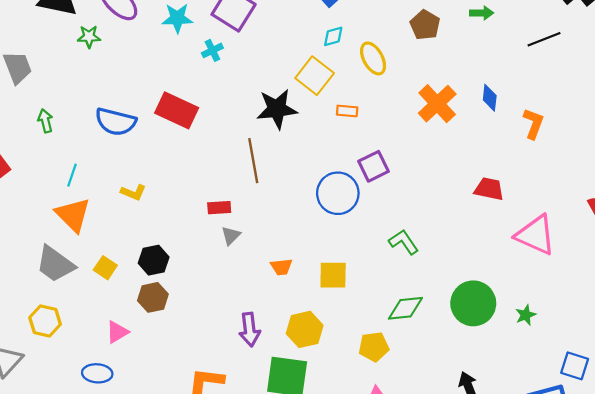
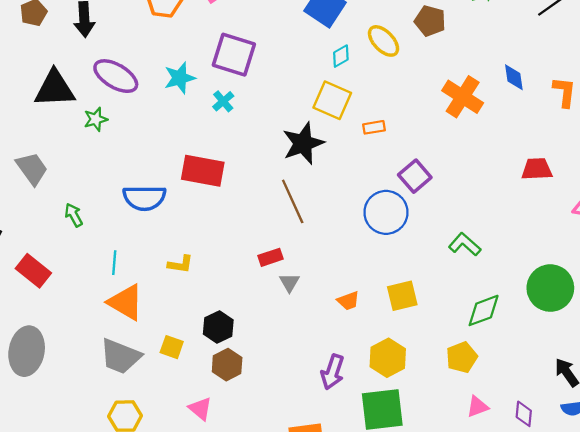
yellow ellipse: (373, 58) -> (384, 41), moved
purple arrow: (250, 330) -> (333, 372), turned 40
pink triangle: (117, 332) -> (200, 409), turned -35

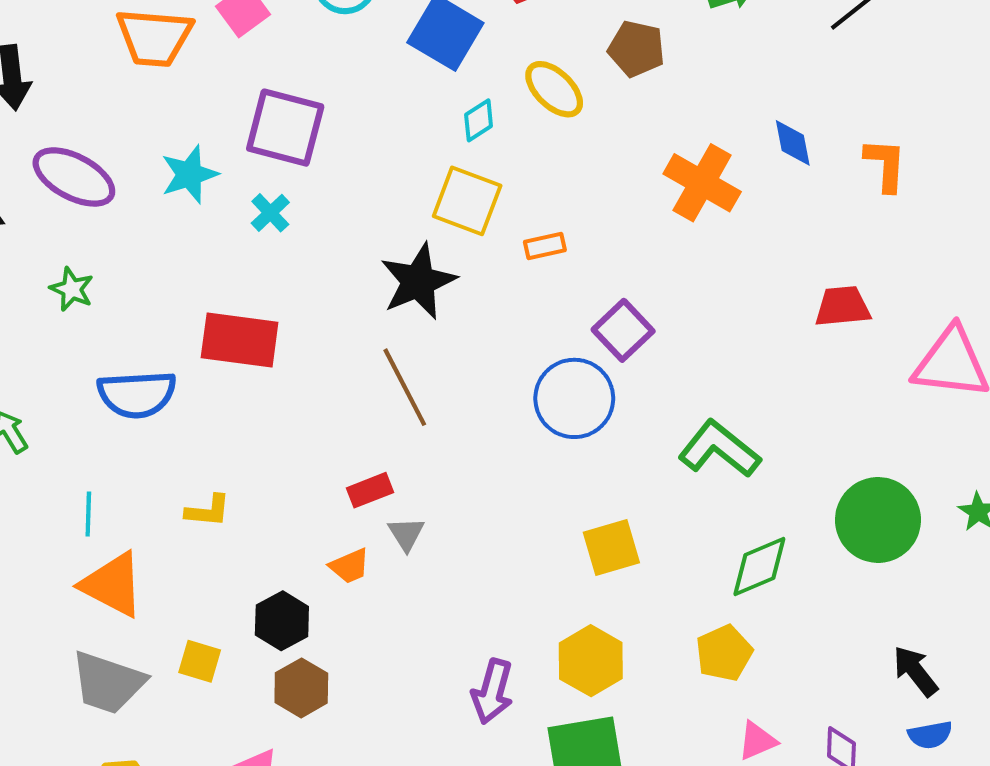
green star: (96, 119) -> (72, 289), moved, turned -30
green L-shape: (465, 244) -> (719, 449), size x1.4
orange trapezoid: (348, 301) -> (349, 566), moved

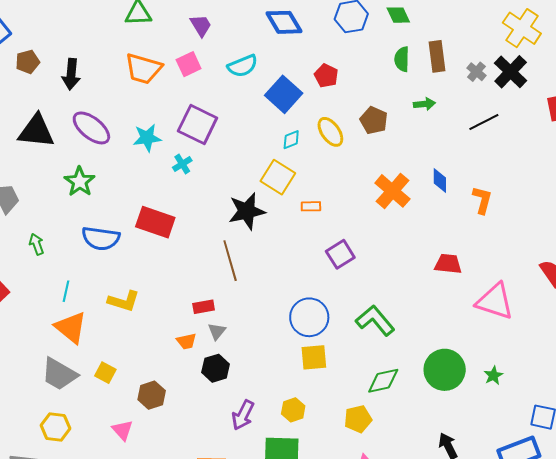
green star: (72, 289) -> (80, 182), size x1.4
blue circle: (574, 398) -> (309, 317), moved
yellow L-shape: (208, 511) -> (124, 301), size x1.4
black hexagon: (282, 621) -> (216, 368), moved
yellow hexagon: (591, 661) -> (293, 410), size x0.7

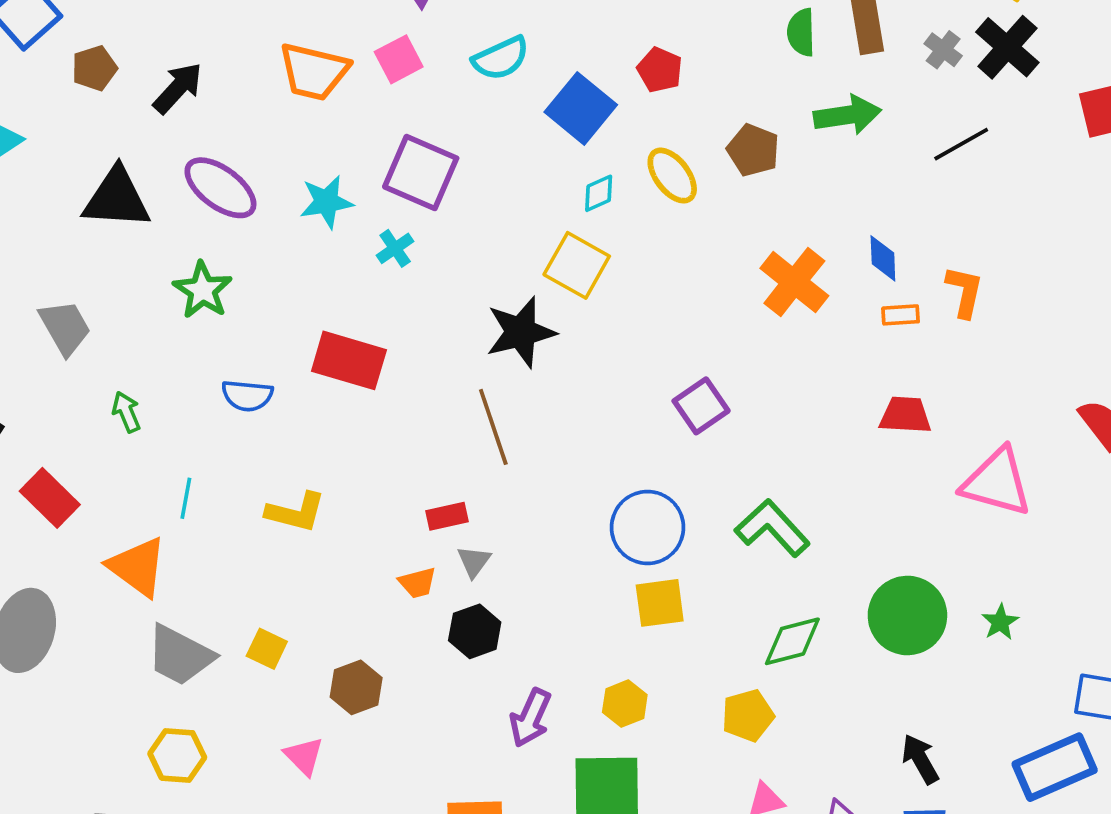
black arrow: (71, 74) -> (178, 88), turned -140
green arrow: (424, 104) -> (847, 115), size x1.6
orange rectangle: (311, 206) -> (901, 315), moved
blue semicircle: (101, 238) -> (247, 396), size x0.7
orange triangle: (71, 327) -> (137, 567), moved

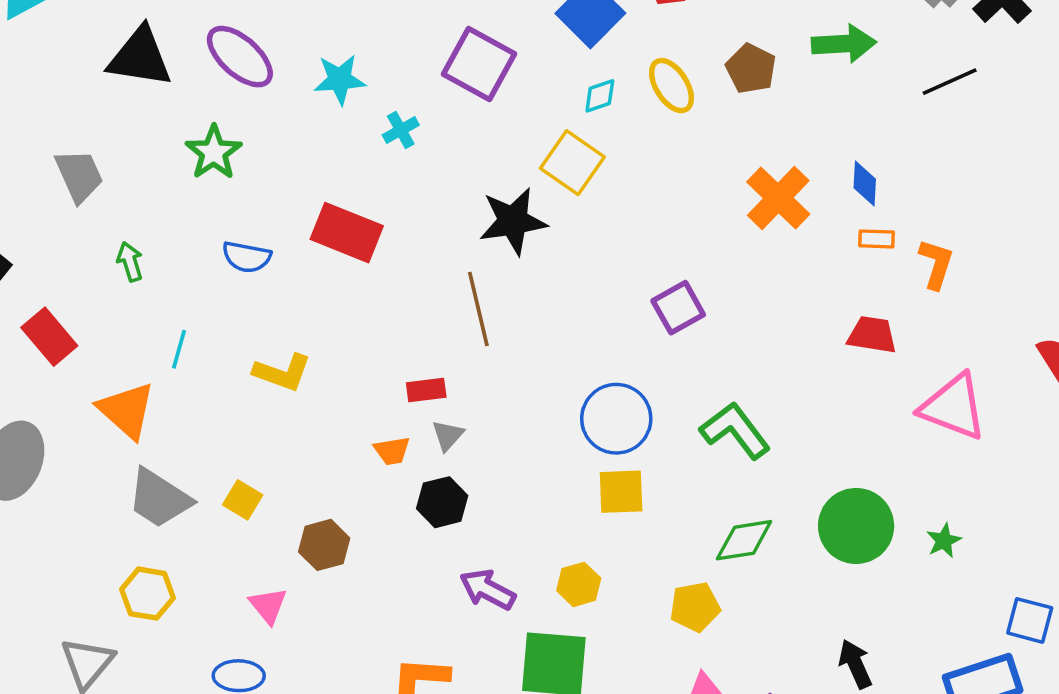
purple square: (421, 172) -> (479, 64), moved
orange L-shape: (965, 292) -> (936, 264), moved
purple arrow: (530, 718) -> (487, 589), turned 88

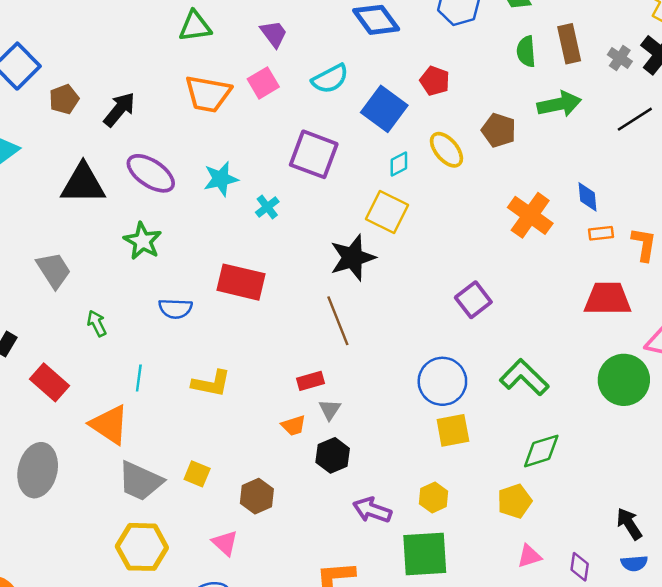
red trapezoid: (872, 335) -> (608, 299), size x1.4
green circle: (856, 526) -> (624, 380), moved
yellow hexagon: (148, 594) -> (142, 547), size x1.4

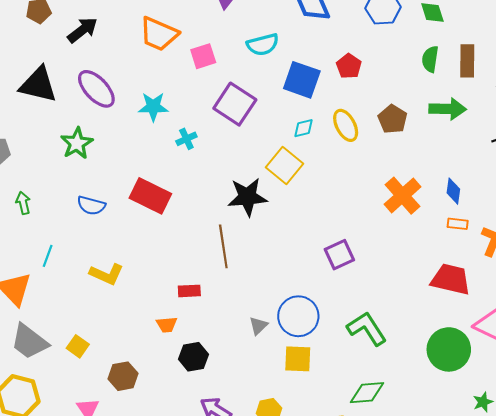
pink square: (263, 83) -> (203, 56), moved
blue square: (384, 109) -> (302, 80), turned -30
gray triangle: (330, 410) -> (258, 326), moved

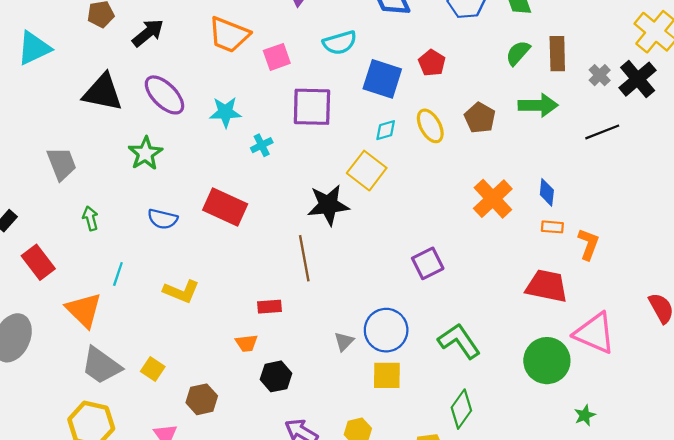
green semicircle: (430, 59) -> (518, 53), turned 35
purple square: (235, 104) -> (312, 107), turned -30
green diamond: (367, 393) -> (461, 409), turned -48

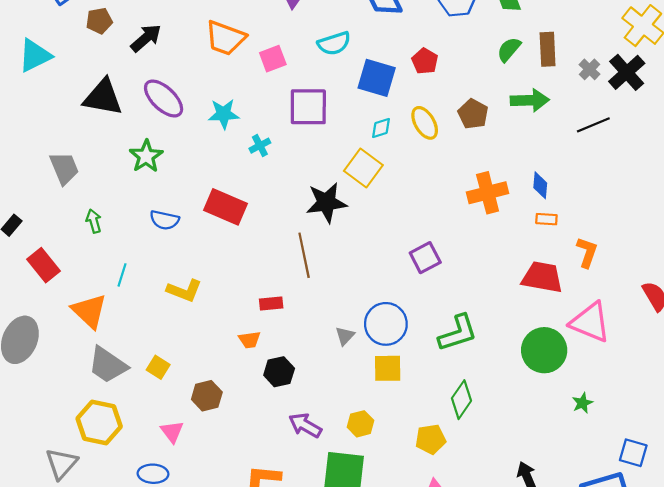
orange cross: (493, 199) -> (488, 193), turned 30
orange L-shape: (588, 244) -> (587, 252), moved
green L-shape: (459, 341) -> (458, 333), turned 108

